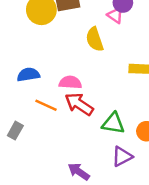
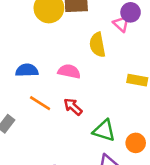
pink semicircle: (70, 82) -> (69, 71), moved
red arrow: (79, 104) -> (73, 107), size x0.7

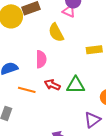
pink semicircle: (69, 71) -> (41, 59), turned 96
green triangle: (104, 131) -> (76, 85), moved

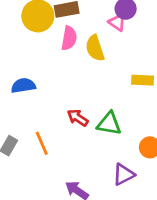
pink semicircle: (41, 59) -> (69, 38), moved
orange line: (27, 90) -> (42, 143), moved, turned 42

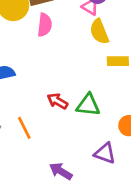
yellow semicircle: (95, 48) -> (99, 32), moved
purple triangle: (124, 174) -> (105, 153), turned 50

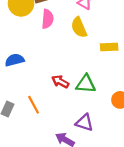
yellow semicircle: (99, 32) -> (79, 27), moved
purple triangle: (105, 153) -> (84, 123), moved

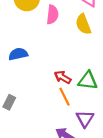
orange line: (34, 105) -> (64, 97), moved
purple triangle: (84, 123) -> (85, 119), turned 42

